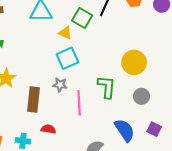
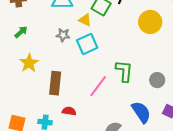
yellow circle: (134, 62) -> (150, 22), moved
gray star: (60, 85) -> (63, 35), moved
pink line: (79, 103) -> (98, 86), turned 40

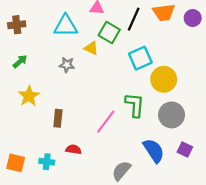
yellow circle: (150, 22) -> (164, 79), moved
cyan square: (87, 44) -> (140, 58), moved
gray circle: (157, 80) -> (172, 115), size x1.5
brown rectangle: (55, 83) -> (58, 118), size x0.7

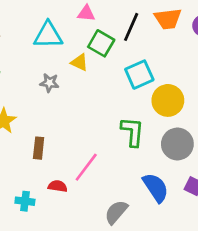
pink line: (106, 122) -> (86, 167), moved

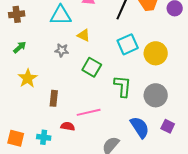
green square: (101, 43) -> (92, 67), moved
yellow circle: (168, 100) -> (156, 53), moved
pink line: (86, 167) -> (89, 112), turned 40

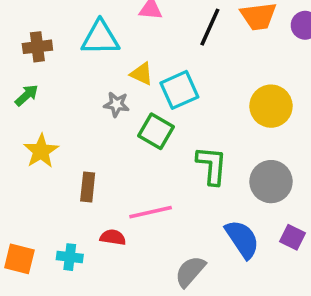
brown cross: (17, 14) -> (37, 47), moved
cyan square: (128, 44) -> (179, 90), moved
gray star: (62, 50) -> (116, 104), moved

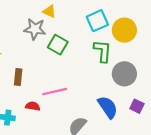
cyan square: (179, 90) -> (97, 21), moved
gray star: (116, 104) -> (35, 29), size x1.5
green L-shape: (212, 165) -> (103, 51), moved

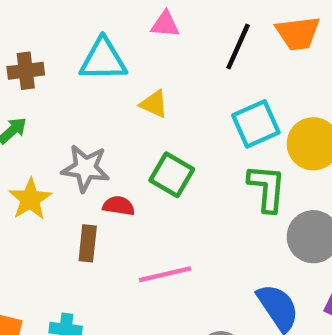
gray star: (35, 29) -> (85, 168), moved
red semicircle: (33, 106) -> (119, 206), moved

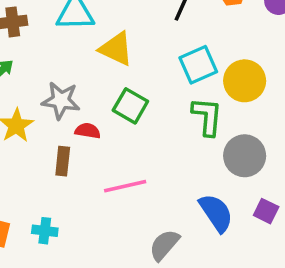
yellow triangle: (154, 104) -> (116, 49), size x1.5

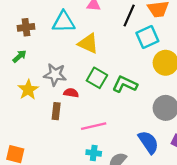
cyan square: (198, 65) -> (147, 37), moved
green L-shape: (207, 117) -> (125, 84), moved, turned -70
cyan cross: (45, 231) -> (94, 153), moved

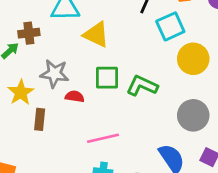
brown cross: (26, 27) -> (29, 33), moved
green square: (97, 78) -> (107, 78), turned -30
brown rectangle: (56, 111) -> (40, 119), moved

